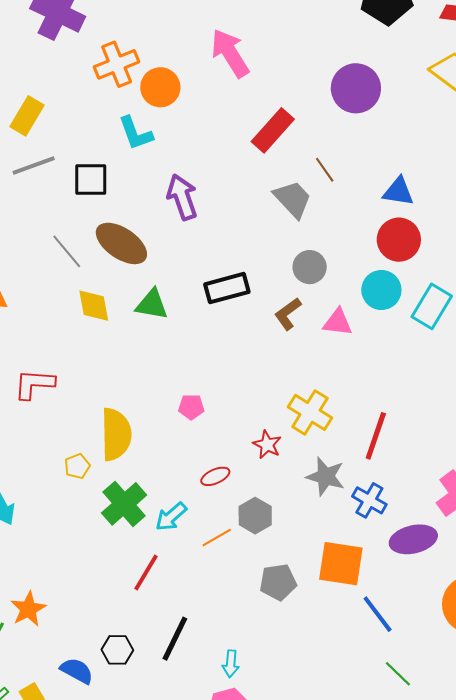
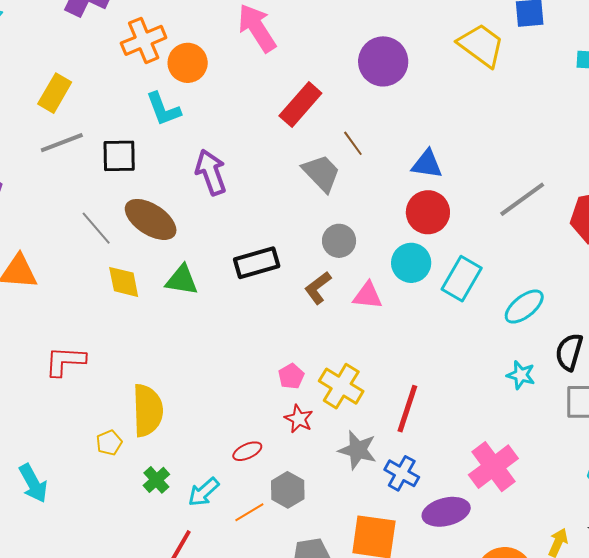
pink pentagon: (191, 407) -> (291, 376), moved, turned -30
green cross: (124, 504) -> (156, 480), size x0.6

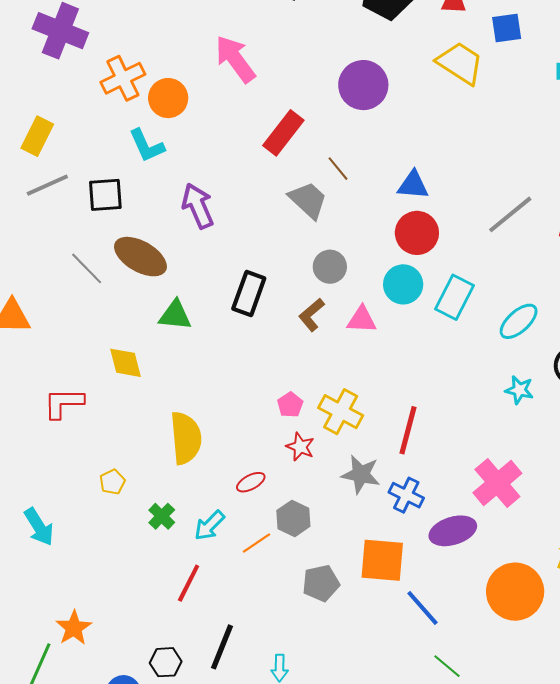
black rectangle: (257, 263) -> (249, 294), turned -51
yellow diamond: (124, 282) -> (125, 363), moved
yellow semicircle: (148, 410) -> (186, 438), moved

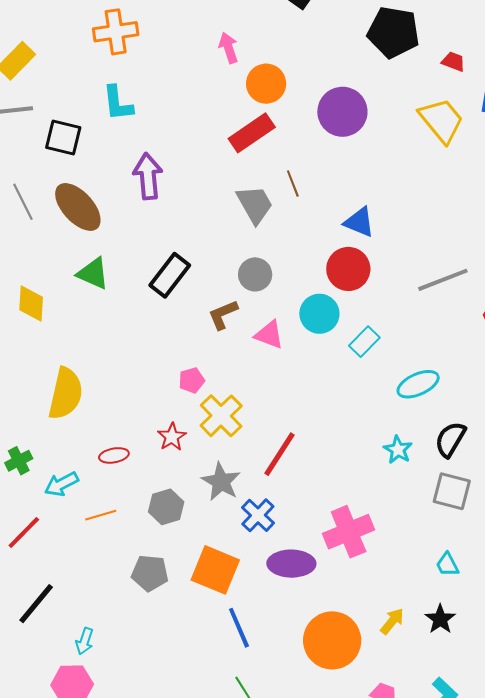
pink arrow: (235, 59) -> (229, 48), size x0.6
orange circle: (168, 98) -> (266, 84), moved
cyan rectangle: (454, 297) -> (364, 342), size x0.7
pink pentagon: (290, 405) -> (192, 380), moved
gray hexagon: (293, 518) -> (166, 507), moved

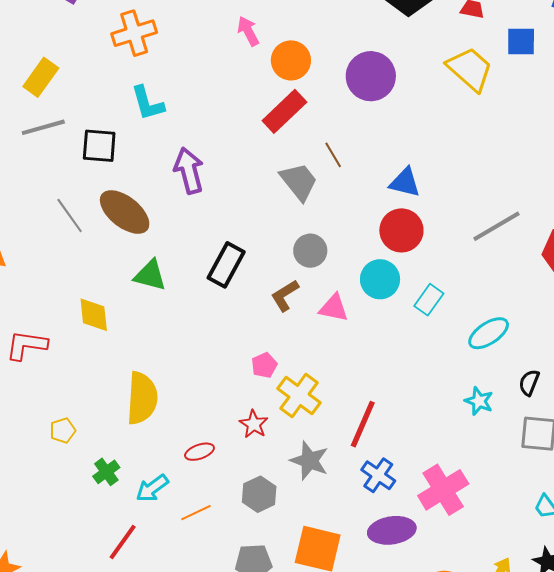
black semicircle: (450, 439) -> (529, 383), size x0.7
blue cross: (258, 515) -> (378, 475), moved

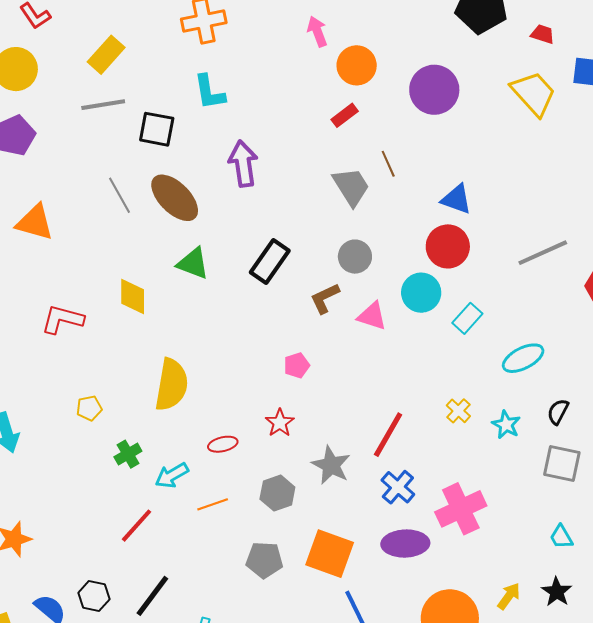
red rectangle: (284, 111) -> (345, 115), size x0.6
yellow cross: (299, 396) -> (458, 411), moved, size x0.6

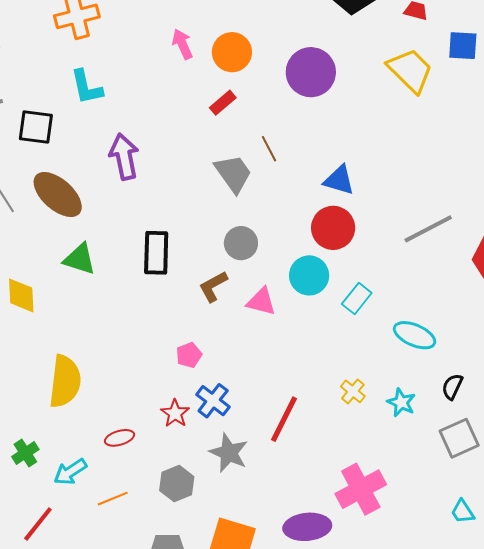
pink arrow: (317, 31) -> (182, 44), moved
black rectangle: (270, 261) -> (156, 253), turned -30
cyan ellipse: (523, 358) -> (415, 335), turned 54
gray square: (562, 463) -> (459, 438), turned -33
blue cross: (398, 487) -> (213, 401), moved

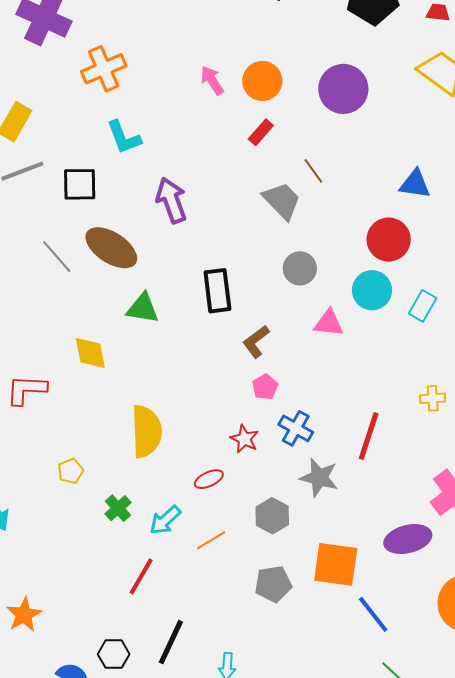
blue triangle: (339, 180) -> (415, 184), moved
brown L-shape: (213, 286) -> (256, 342), moved
yellow cross: (353, 391) -> (433, 398), turned -35
red star: (175, 413) -> (244, 439), moved

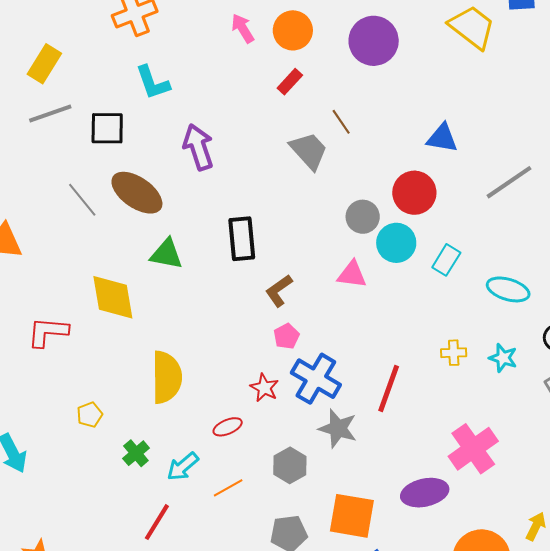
gray circle: (300, 268) -> (363, 217), moved
yellow diamond: (90, 353) -> (113, 297), size x1.4
blue cross: (296, 428) -> (316, 379), size x1.4

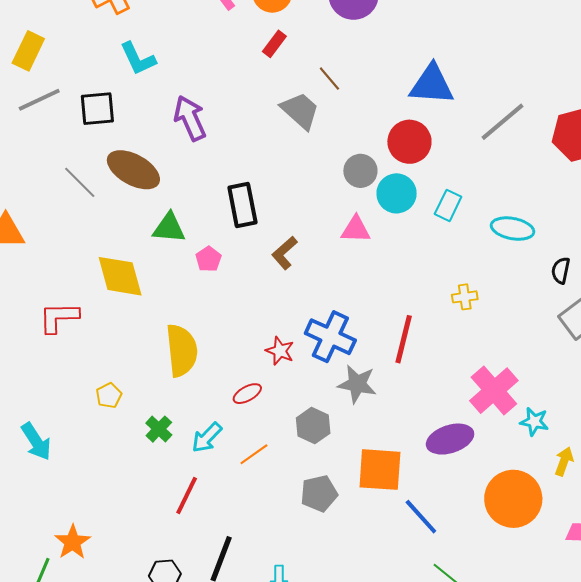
blue triangle: (442, 138) -> (432, 84), size x1.4
pink pentagon: (286, 336) -> (209, 259), moved
cyan star: (503, 358) -> (534, 422), moved

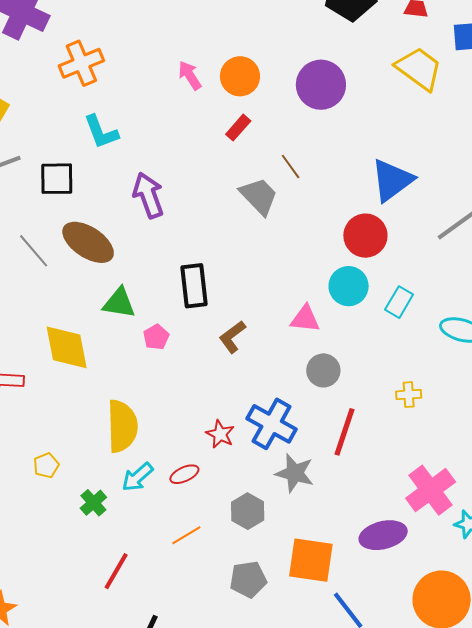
blue triangle: (432, 84) -> (392, 180), turned -45
gray circle: (360, 171) -> (323, 370), moved
cyan arrow: (207, 438) -> (137, 477), moved

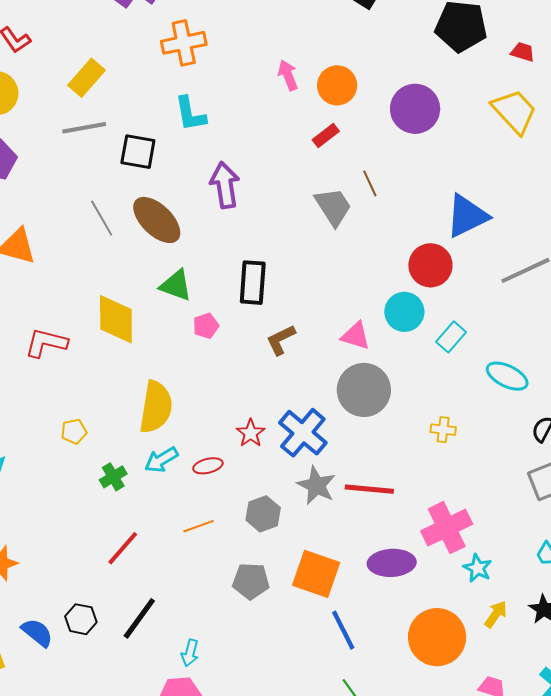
gray circle: (323, 370) -> (364, 390), size x1.6
red line: (344, 432) -> (369, 489), moved, turned 66

